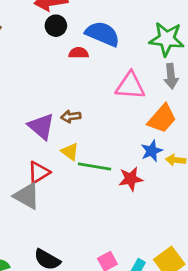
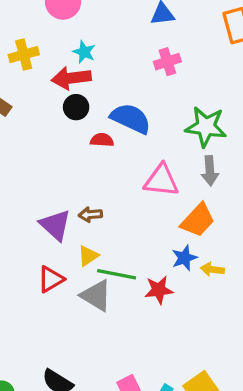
yellow triangle: (70, 152) -> (88, 256), turned 48
gray triangle: (27, 196) -> (96, 296), moved

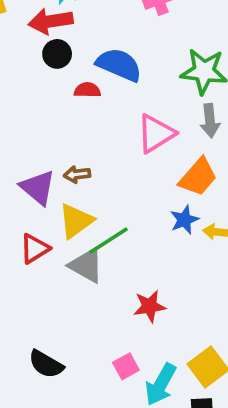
pink triangle: (161, 180) -> (156, 133), turned -36
yellow triangle: (88, 256) -> (76, 221), size x1.5
green line: (117, 274) -> (109, 241), turned -42
red star: (159, 290) -> (150, 306), moved

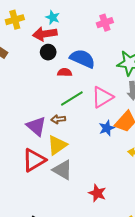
blue star: (184, 220) -> (107, 128), moved
green line: (109, 241) -> (72, 99), moved
red triangle: (35, 249) -> (34, 160), size x1.4
red star: (150, 306) -> (97, 193), turned 30

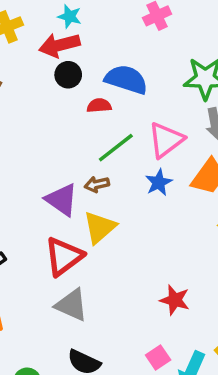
blue star: (107, 128) -> (159, 182), moved
gray triangle: (63, 170) -> (72, 305), moved

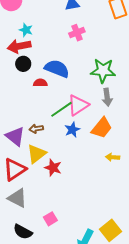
green line: (116, 148) -> (61, 109), moved
red star: (175, 300) -> (53, 168), moved
pink square: (158, 357) -> (50, 219), moved

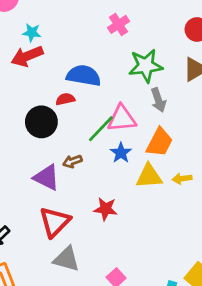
pink cross: (77, 33) -> (119, 24), moved
black circle: (23, 64) -> (41, 122), moved, size x1.5
pink triangle: (78, 105) -> (122, 119), turned 40
yellow triangle: (36, 154) -> (149, 176), moved, turned 45

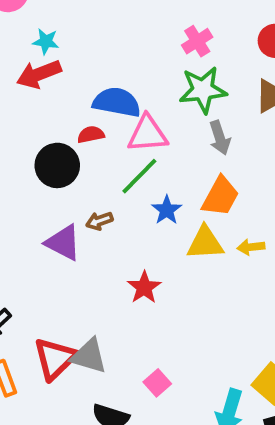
pink cross: (119, 24) -> (197, 41), moved
pink triangle: (122, 119) -> (148, 134), moved
red star: (106, 209) -> (144, 287), turned 30
red triangle: (55, 222) -> (55, 359), moved

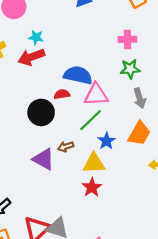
pink cross: (197, 41) -> (127, 39), turned 30
green star: (203, 90) -> (130, 69), size x0.7
yellow triangle: (205, 243) -> (94, 163), moved

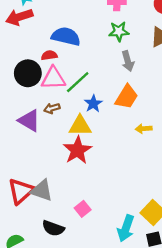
pink triangle: (96, 95) -> (53, 78), moved
red star: (92, 187) -> (77, 150), size x1.4

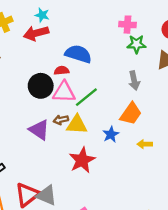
green star: (119, 31) -> (136, 44), moved
blue star: (93, 104) -> (111, 134), moved
yellow triangle: (80, 126) -> (77, 125), moved

